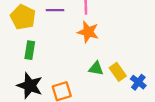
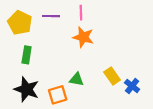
green triangle: (96, 68) -> (77, 79), moved

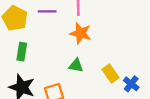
green triangle: (77, 79) -> (76, 65), moved

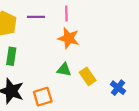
yellow rectangle: (110, 73) -> (88, 76), moved

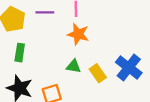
blue cross: (118, 88) -> (129, 67), moved, size x1.6

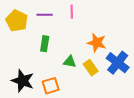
orange star: (78, 34) -> (97, 43), moved
green rectangle: (20, 53) -> (45, 44), moved

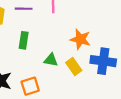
blue cross: (118, 63) -> (103, 61), turned -30

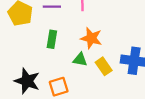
orange star: (80, 39) -> (91, 38), moved

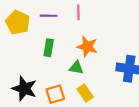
yellow rectangle: (104, 66) -> (85, 93), moved

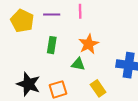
orange star: (87, 47) -> (89, 44), turned 30
yellow rectangle: (85, 93) -> (98, 88), moved

